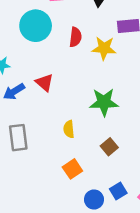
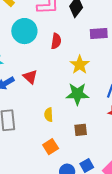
yellow star: (104, 48) -> (80, 65), moved, turned 30
brown square: (109, 147) -> (81, 130), turned 32

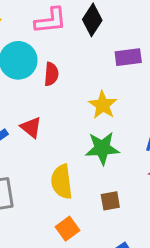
red semicircle: (56, 41) -> (51, 74), moved
yellow semicircle: (49, 115) -> (62, 182), size x1.6

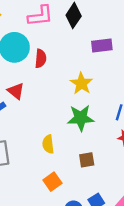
red triangle: (31, 127) -> (16, 91), moved
yellow semicircle: (62, 182) -> (48, 144), size x0.7

